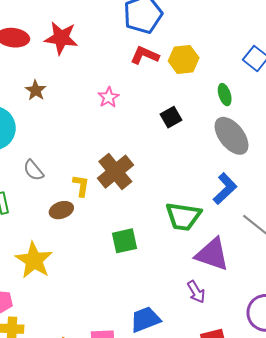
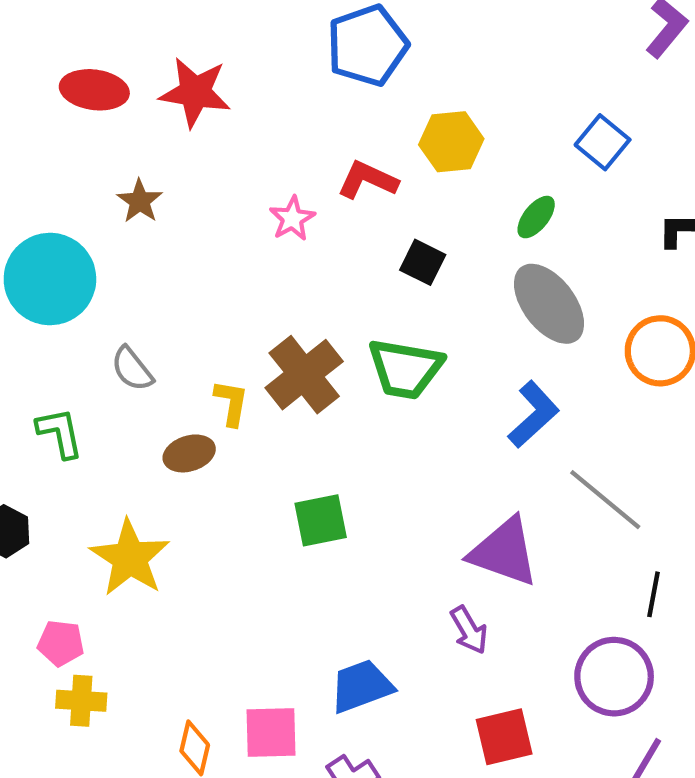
red L-shape: (145, 55) -> (368, 180), moved
green ellipse: (225, 95) -> (536, 217), turned 55
black square: (171, 117) -> (423, 262), turned -35
green trapezoid: (183, 216) -> (405, 369), moved

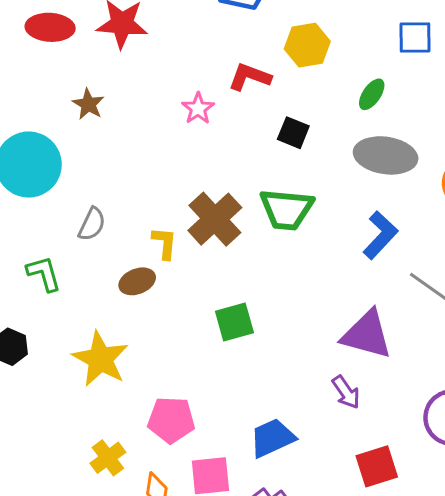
blue square: (603, 142) -> (415, 37), turned -36
gray ellipse: (549, 304) -> (386, 155), turned -40
gray semicircle: (132, 369) -> (92, 224), turned -112
pink pentagon: (61, 643) -> (171, 420), moved, size x1.4
yellow cross: (81, 701) -> (108, 458), moved, turned -36

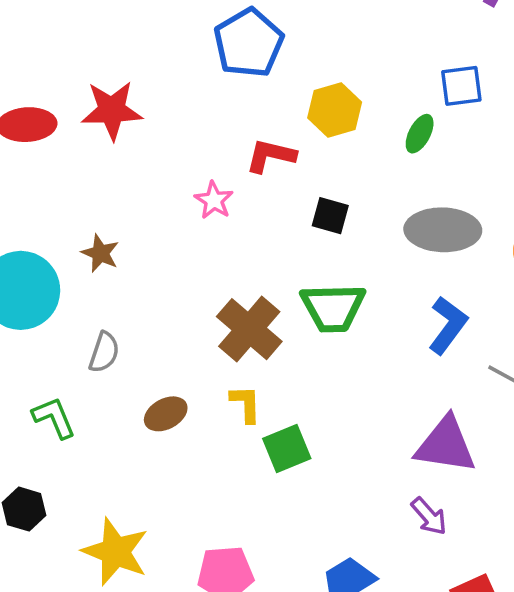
green ellipse: (372, 94) -> (420, 134), moved
brown star: (88, 104) -> (100, 253), moved
yellow L-shape: (165, 243) -> (246, 404), moved
yellow star: (100, 359) -> (115, 552), moved

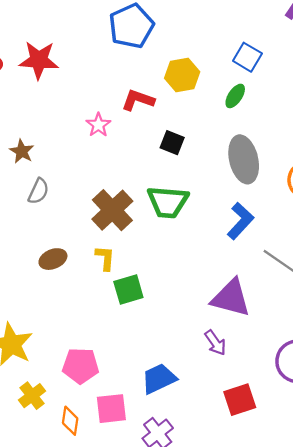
blue square: (461, 86) -> (247, 57), moved, turned 32
gray ellipse: (443, 230) -> (244, 159), turned 69
gray semicircle: (104, 352) -> (39, 191), moved

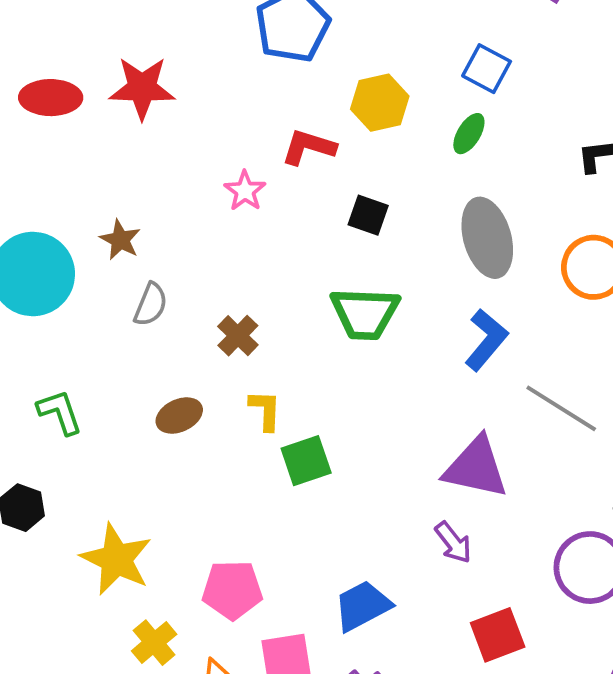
brown cross: (112, 210) -> (238, 336), moved, size x0.6

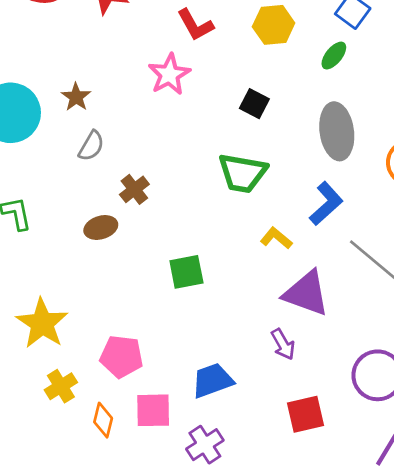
red L-shape: (309, 147) -> (195, 25), moved, turned -144
pink star: (245, 191) -> (169, 74), size x1.4
brown cross: (238, 336) -> (134, 189), moved
yellow L-shape: (265, 410) -> (276, 238), moved, turned -60

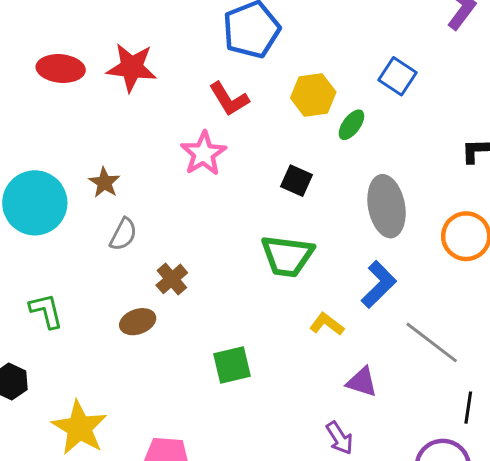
green ellipse: (334, 56) -> (351, 125), moved
purple triangle: (306, 293) -> (362, 382), size x0.6

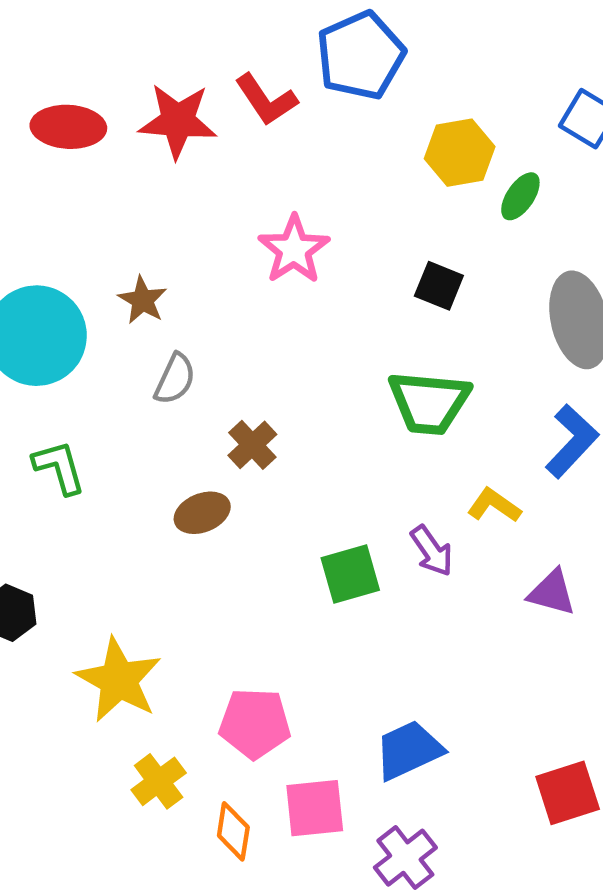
red L-shape: (229, 99) -> (266, 100), moved
green L-shape: (46, 311) -> (59, 467), moved
purple arrow: (339, 438) -> (432, 551), moved

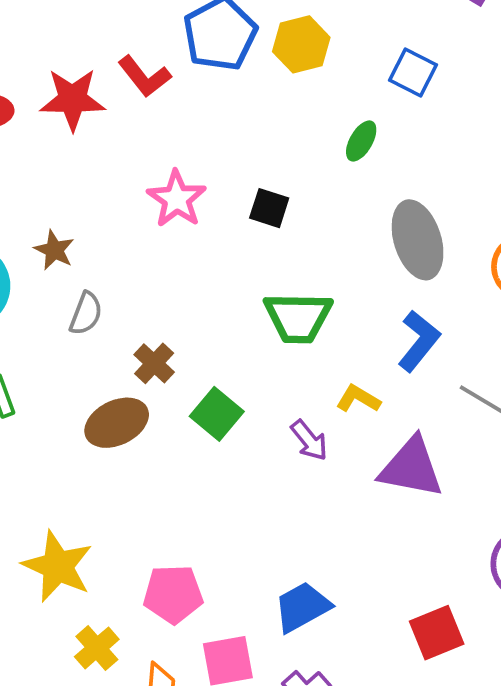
yellow hexagon: (460, 153) -> (301, 44), moved
black square: (439, 286) -> (269, 208), moved
brown ellipse: (202, 513) -> (117, 423), size x1.4
green square: (350, 574) -> (217, 414), moved, turned -30
purple triangle: (552, 592) -> (411, 468), size x1.6

